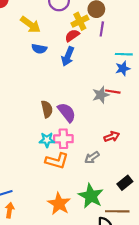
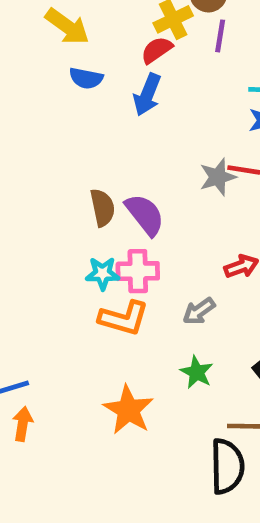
green star: (91, 196) -> (197, 372), moved, size x0.6

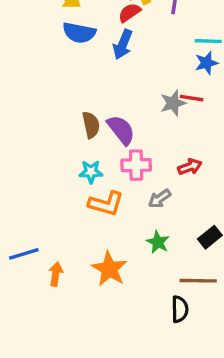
blue semicircle: (86, 78) -> (79, 33), size x1.4
pink cross: (138, 271) -> (136, 165), moved
orange arrow: (23, 424) -> (56, 274), moved
black semicircle: (227, 466) -> (180, 309), size x0.7

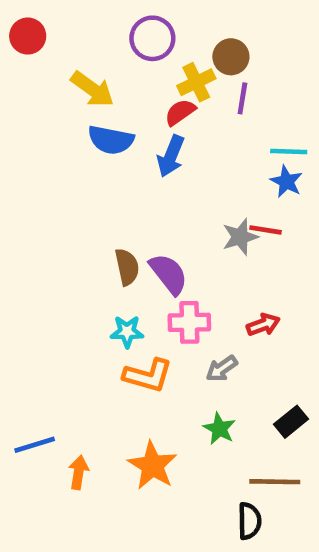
blue star: (207, 63) -> (286, 181), turned -30

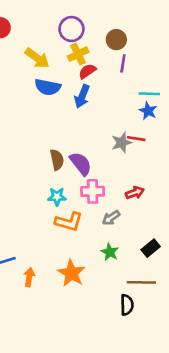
yellow cross: (196, 82) -> (78, 54), moved

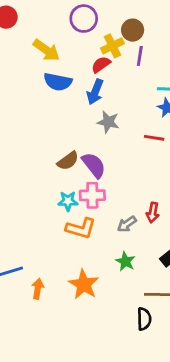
yellow cross: (78, 54) -> (112, 46), moved
gray star: (122, 143) -> (108, 122), moved, turned 30
brown semicircle: (57, 160) -> (68, 161), turned 66
pink cross: (93, 191) -> (92, 195), moved
red arrow: (135, 193) -> (153, 213), moved, turned 120

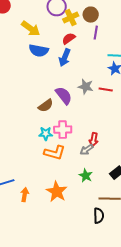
yellow cross: (112, 46) -> (71, 18), moved
gray star: (108, 122) -> (86, 87), moved
purple semicircle: (94, 165) -> (64, 96), moved
red arrow: (153, 213) -> (94, 140), moved

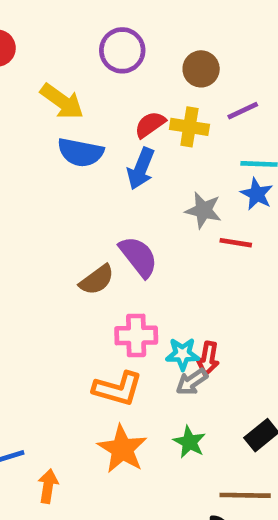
yellow cross: (71, 18) -> (189, 127), moved, turned 35
purple line: (96, 33) -> (243, 111), moved, turned 56
gray star: (86, 87) -> (203, 210), moved
cyan star: (46, 134) -> (182, 354), moved
orange star: (57, 192) -> (122, 449), moved

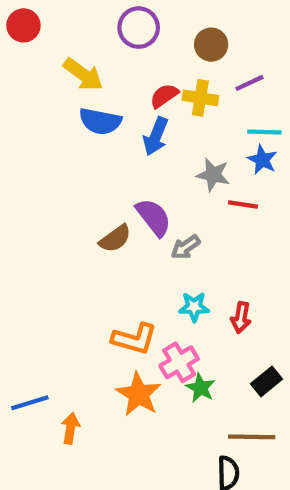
pink cross: (136, 335) -> (179, 362), moved, turned -30
red arrow: (208, 359) -> (241, 317), moved
gray arrow: (192, 382) -> (186, 247), moved

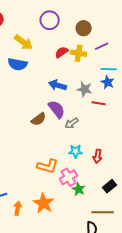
blue semicircle: (100, 121) -> (18, 64), moved
blue arrow: (156, 136) -> (58, 85), moved, turned 84
orange star: (139, 394) -> (44, 203), moved

